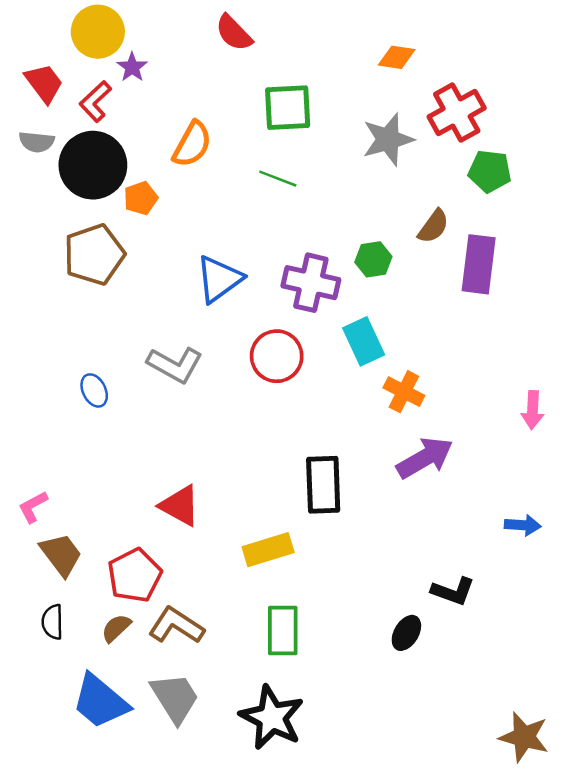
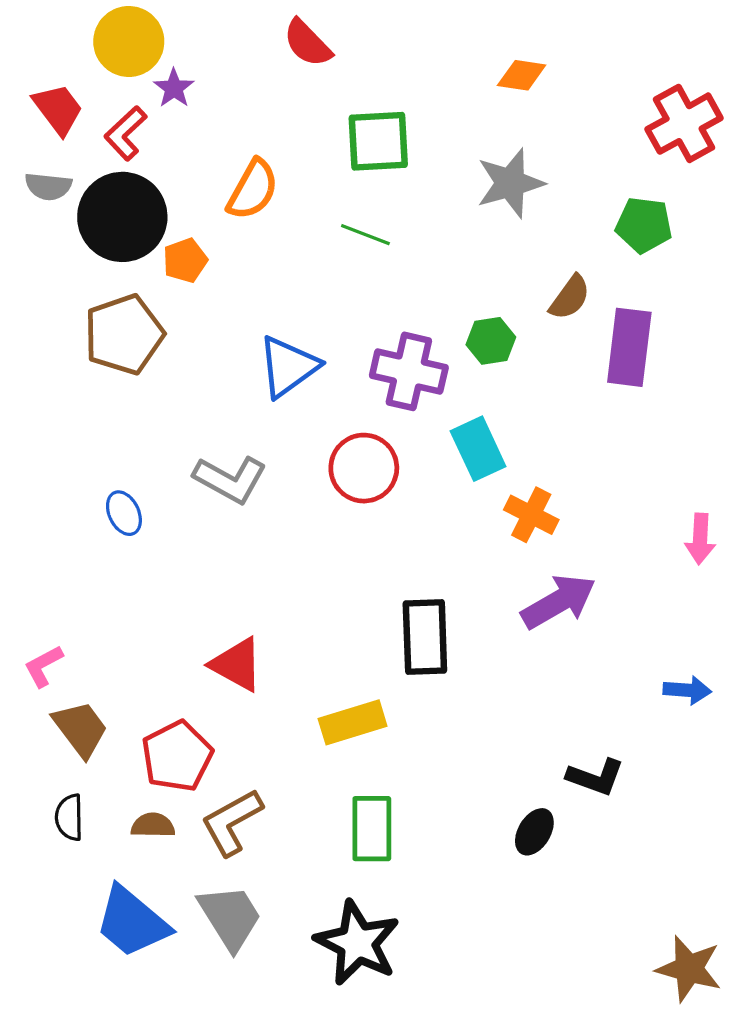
red cross: (457, 112) -> (684, 124), moved
brown L-shape: (176, 626) -> (232, 822), turned -62
brown semicircle: (116, 628) -> (153, 825), turned 44

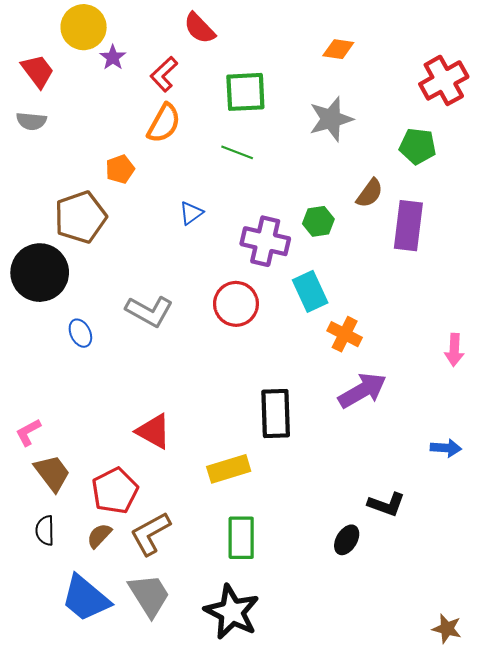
red L-shape: (126, 133) -> (164, 74), moved
black circle: (122, 217) -> (40, 273), moved
blue triangle: (288, 367) -> (191, 213), moved, size x0.6
brown semicircle: (153, 825) -> (99, 536), turned -48
brown star: (689, 969) -> (447, 629), size x0.7

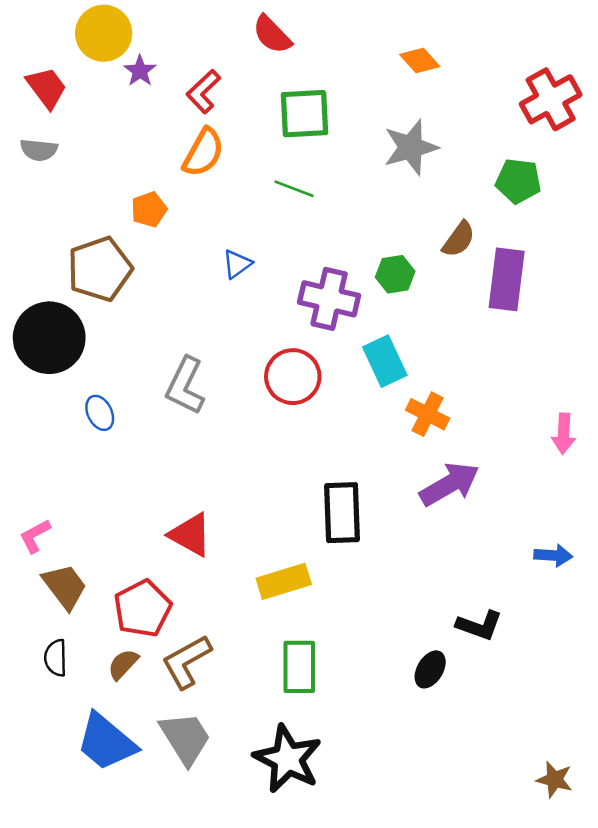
red semicircle: (199, 28) -> (272, 35), moved
orange diamond: (338, 49) -> (420, 60), turned 40
gray L-shape: (149, 311) -> (185, 386), turned 87

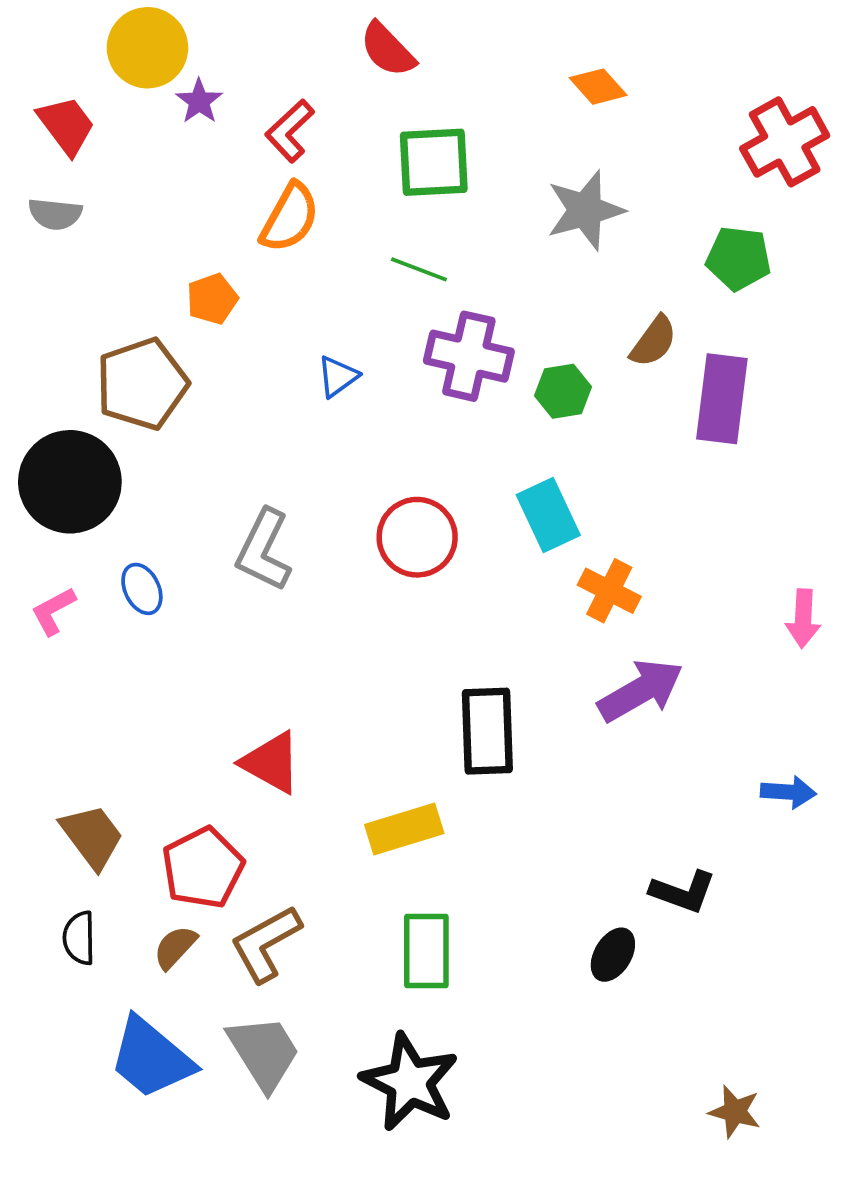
purple cross: (329, 299) -> (469, 356), moved
pink L-shape: (35, 536) -> (53, 611), moved
brown star: (555, 780) -> (735, 1112), moved

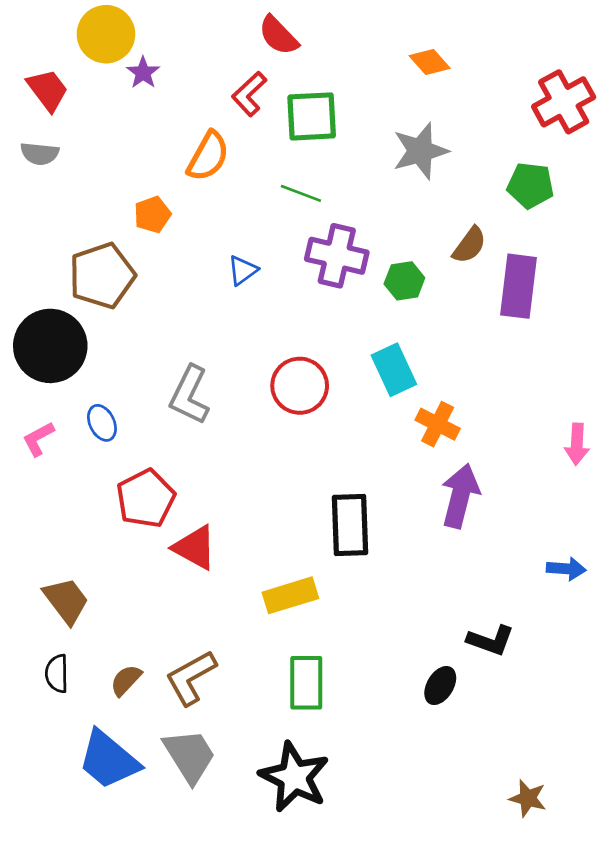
red L-shape: (290, 131) -> (249, 94), moved
purple arrow: (641, 690) -> (460, 496), turned -46
red pentagon: (203, 868) -> (146, 498), moved

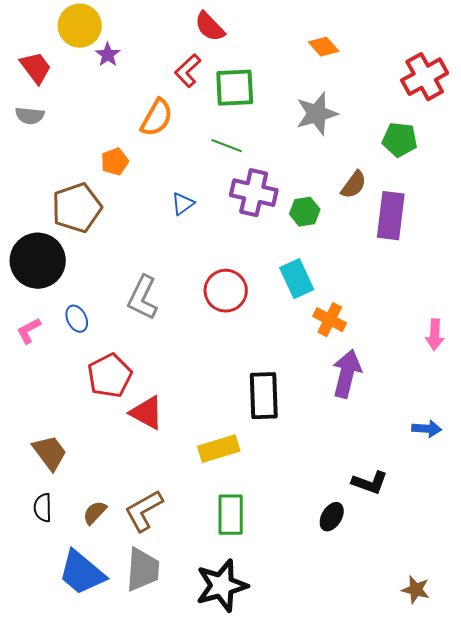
gray trapezoid: (190, 756) -> (143, 570), turned 36
black star: (294, 777) -> (222, 586), turned 30
brown star: (528, 798) -> (416, 590), moved

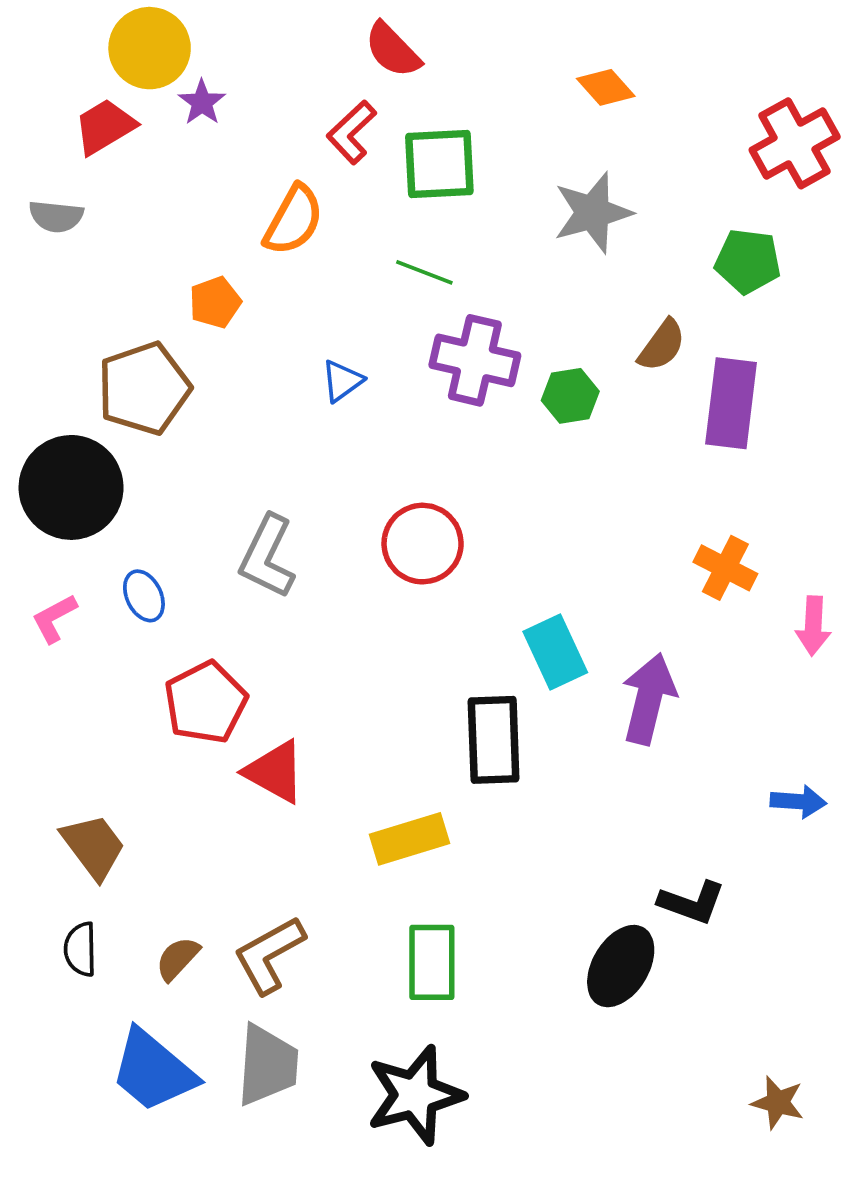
red trapezoid: (36, 68) -> (105, 127), moved, turned -84
cyan rectangle: (297, 279) -> (555, 652), moved
orange cross: (330, 320) -> (725, 568), moved
black ellipse: (332, 517) -> (621, 966), size x1.5

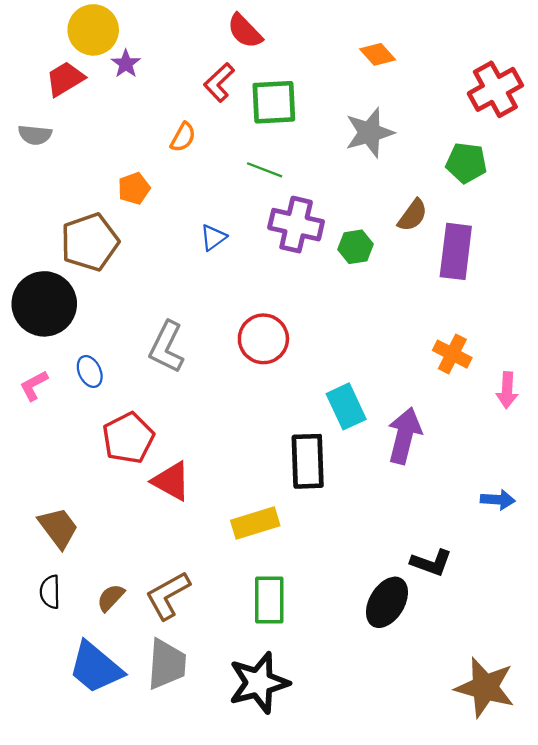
orange semicircle: (294, 220) -> (183, 137), size x0.7
brown star: (778, 1103) -> (485, 687), size x1.8

